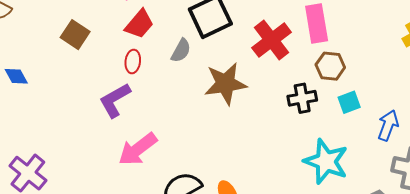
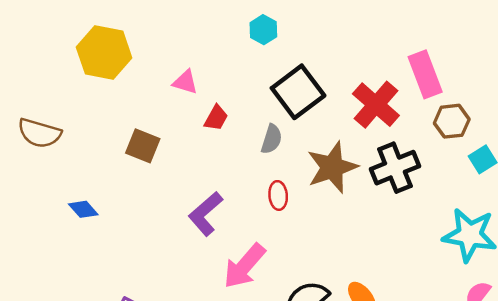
red trapezoid: (139, 24) -> (216, 118), size x0.7
red ellipse: (133, 61) -> (278, 195), moved
black cross: (302, 98) -> (395, 168), moved, size x1.4

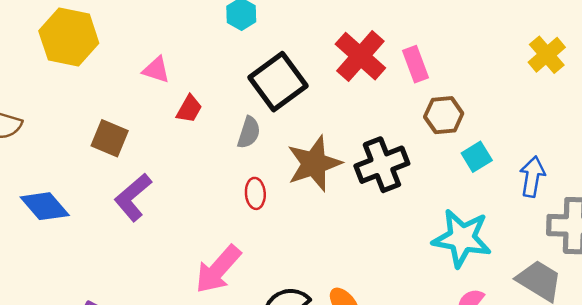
pink rectangle: (425, 74) -> (415, 64), size x0.7
red cross: (376, 105) -> (360, 56), moved
blue diamond: (83, 209) -> (45, 206), size x1.5
purple L-shape: (205, 214) -> (133, 197), moved

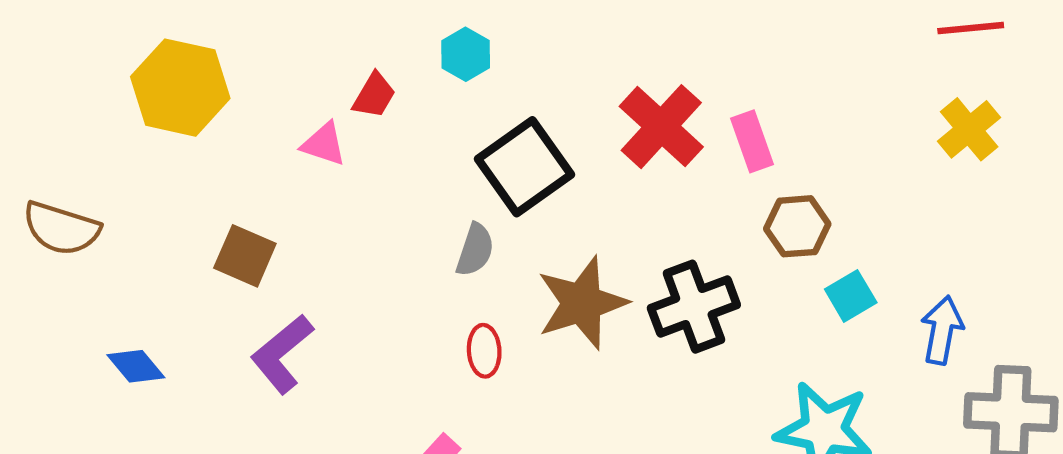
red trapezoid: (189, 109) -> (374, 95), moved
blue diamond: (45, 206) -> (136, 366), size x0.7

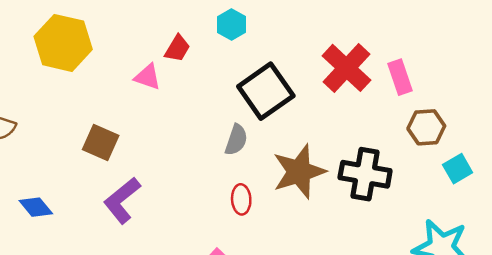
black cross: (694, 307) -> (365, 174), turned 30

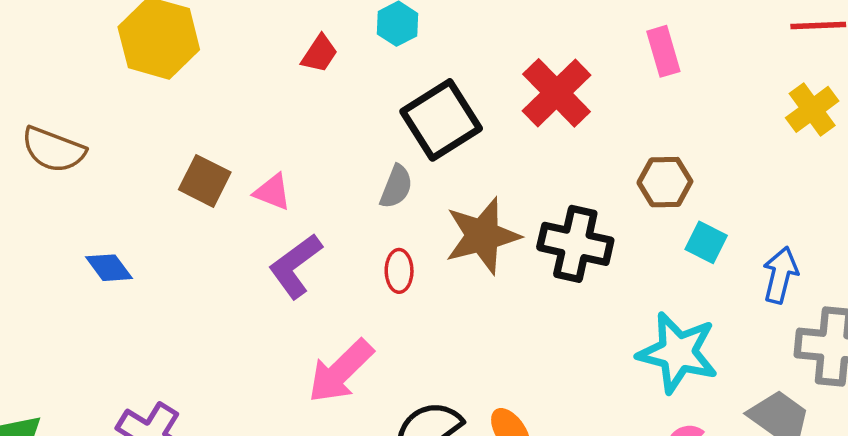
pink triangle: (148, 77) -> (272, 192), moved
pink rectangle: (400, 77) -> (663, 51), moved
cyan square: (458, 169) -> (706, 242), turned -36
purple L-shape: (122, 200) -> (295, 266), moved

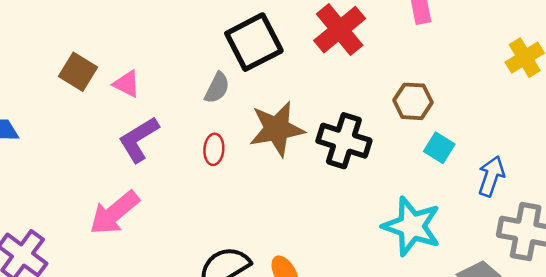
pink arrow: (341, 371) -> (114, 213), moved

